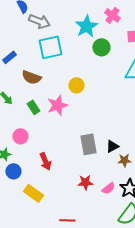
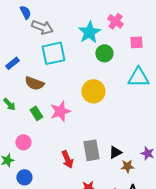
yellow circle: (76, 85) -> (93, 91), moved, size x1.5
red arrow: (45, 161) -> (67, 159), moved
blue circle: (13, 171) -> (24, 177), moved

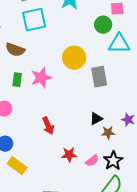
green circle: (104, 53) -> (103, 25), moved
green rectangle: (36, 113) -> (17, 80), turned 40
gray rectangle: (91, 150) -> (99, 77), moved

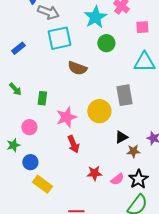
green circle: (103, 25) -> (106, 43), moved
brown semicircle: (15, 50) -> (77, 68), moved
yellow circle: (74, 58) -> (99, 111), moved
pink star: (41, 78) -> (66, 117), moved

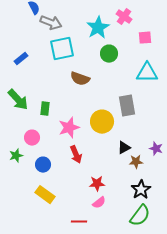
green arrow: (15, 89) -> (18, 100), size x1.6
blue circle: (30, 162) -> (43, 165), moved
pink semicircle: (117, 179) -> (99, 203), moved

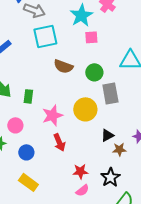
pink square: (145, 38) -> (91, 37), moved
green circle: (109, 54) -> (94, 72), moved
black star: (141, 190) -> (110, 177), moved

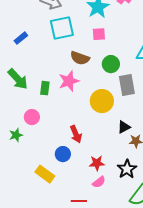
pink square: (91, 37) -> (99, 34), moved
pink star: (52, 115) -> (69, 81), moved
blue circle: (26, 152) -> (63, 154), moved

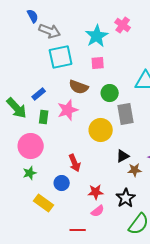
blue rectangle: (21, 38) -> (39, 94), moved
pink circle: (32, 117) -> (31, 146), size x1.6
green star: (16, 135) -> (30, 173), moved

